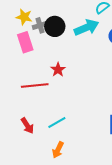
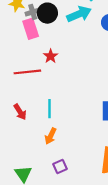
pink rectangle: (25, 42) -> (31, 29), moved
cyan line: (57, 122) -> (50, 109), turned -60

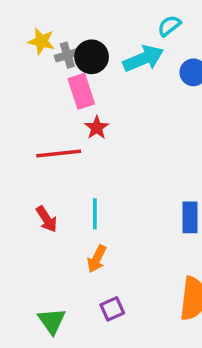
pink rectangle: (31, 29) -> (81, 91), moved

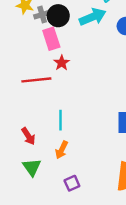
red arrow: (47, 219) -> (28, 136), moved
green triangle: (52, 321) -> (32, 167), moved

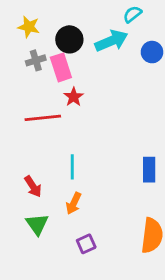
gray cross: (42, 15) -> (36, 60), moved

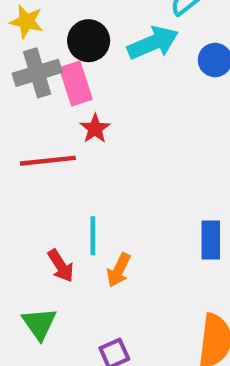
gray cross: (36, 60) -> (37, 73), size x1.5
red arrow: (33, 186) -> (61, 266), moved
orange arrow: (74, 203) -> (119, 270), moved

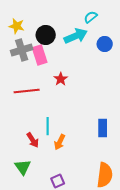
red star: (95, 129) -> (61, 79), moved

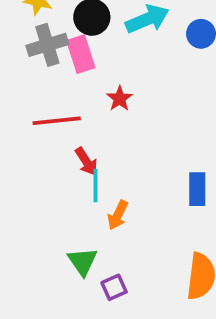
red arrow: (33, 140) -> (86, 161), moved
green triangle: (23, 167) -> (83, 261), moved

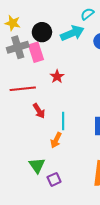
cyan line: (96, 186) -> (63, 121), moved

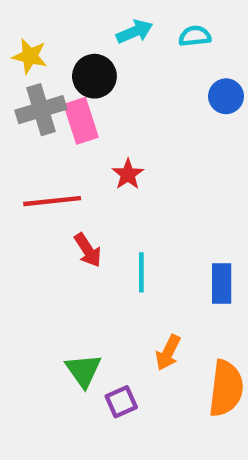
cyan semicircle: (87, 14) -> (195, 36), turned 32
cyan arrow: (72, 33) -> (135, 32), moved, size x0.7
orange arrow: (56, 140) -> (168, 353), moved

